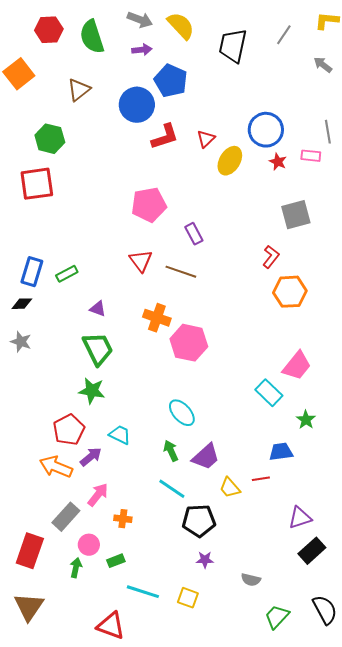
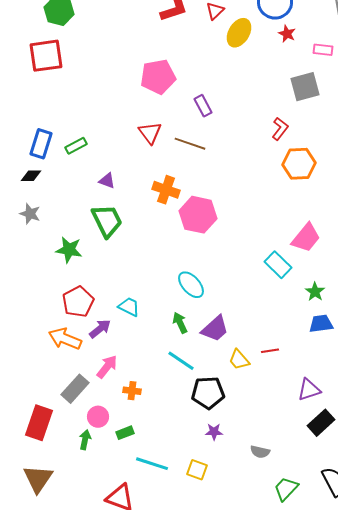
pink rectangle: (311, 156) -> (323, 50), moved
green star: (92, 391) -> (69, 250), moved
blue trapezoid: (281, 452) -> (321, 324), moved

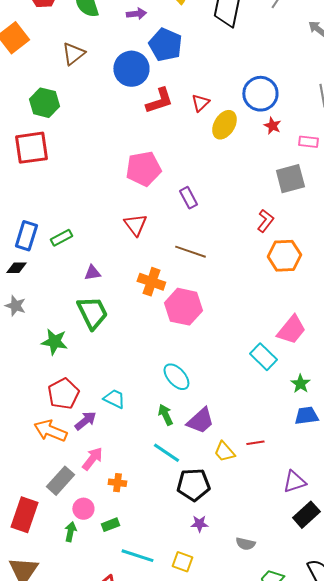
brown line: (190, 144) -> (190, 252), moved
purple triangle: (107, 181) -> (92, 273), turned -30

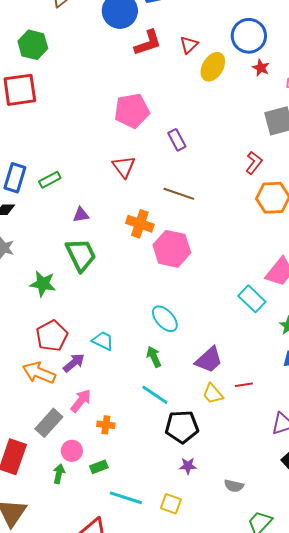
purple trapezoid: (200, 421) -> (209, 360), moved

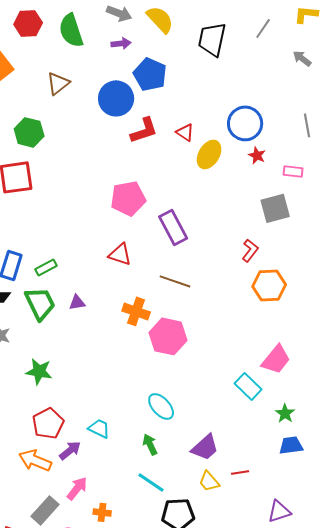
red triangle: (189, 45) -> (185, 132), turned -42
purple rectangle: (177, 140) -> (173, 227), size x1.6
red triangle: (124, 167) -> (120, 254), turned -35
green trapezoid: (81, 255) -> (40, 303), moved

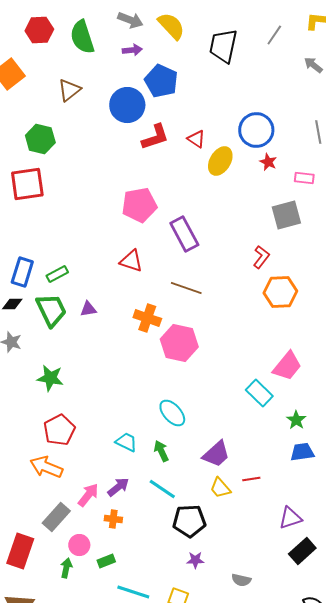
cyan trapezoid: (99, 428) -> (126, 442), moved
purple arrow: (70, 450) -> (118, 487), moved

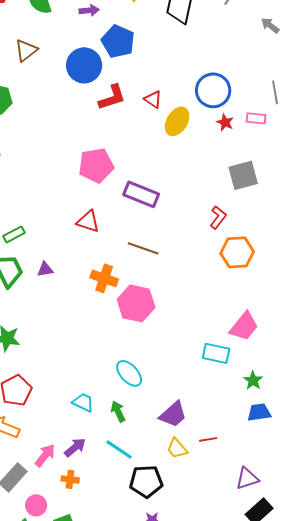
pink rectangle: (304, 178) -> (256, 118), moved
purple rectangle: (184, 234) -> (141, 194), turned -40
cyan rectangle: (259, 393) -> (216, 353), turned -32

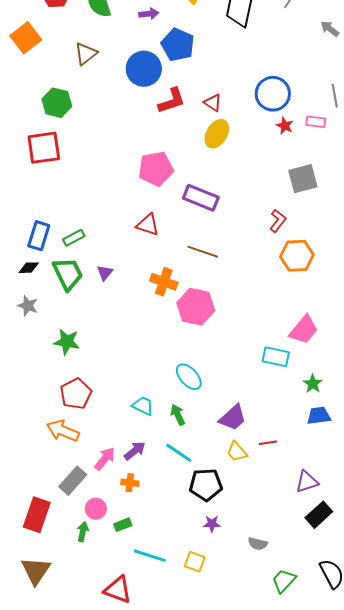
yellow ellipse: (177, 121) -> (217, 134), moved
purple triangle: (45, 269) -> (105, 273), turned -42

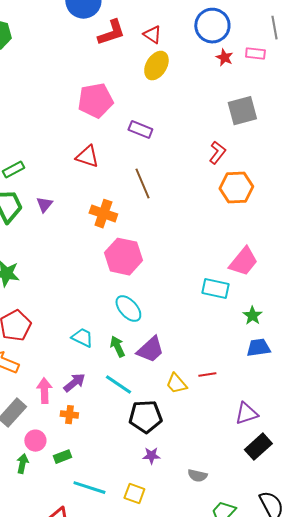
purple rectangle: (201, 198) -> (140, 130), size x0.7
brown line: (203, 252) -> (142, 184), turned 48
pink hexagon: (196, 307) -> (123, 257), moved
purple trapezoid: (233, 418) -> (150, 350), moved
pink arrow: (105, 459) -> (44, 391), turned -40

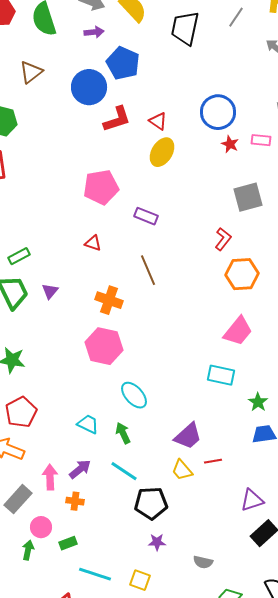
red triangle: (87, 157) -> (93, 243), size x0.7
pink hexagon: (123, 257) -> (104, 346), moved
pink trapezoid: (243, 262) -> (238, 331), moved
purple trapezoid: (150, 350) -> (188, 436), moved

